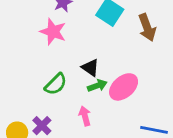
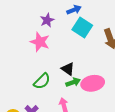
pink ellipse: (124, 87) -> (93, 83), turned 30

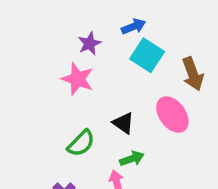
green arrow: (73, 82) -> (132, 159), moved
pink ellipse: (93, 83) -> (172, 115), moved, turned 65

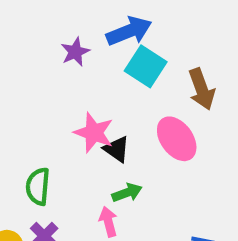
blue arrow: (133, 26) -> (129, 31), size x1.5
pink star: (78, 79) -> (94, 133), moved
green semicircle: (81, 143) -> (38, 186), moved, turned 140

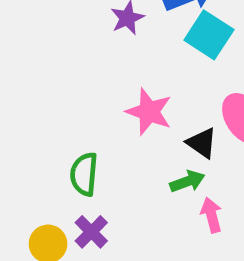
black triangle: (117, 149) -> (202, 143), moved
pink arrow: (108, 222) -> (211, 215), moved

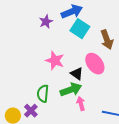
green semicircle: (84, 174) -> (43, 94), moved
green arrow: (187, 181) -> (71, 90), size x1.5

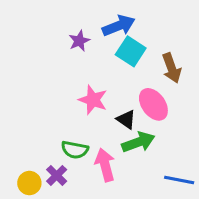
green arrow: (71, 90) -> (138, 142), moved
green semicircle: (43, 94) -> (75, 150), turned -84
pink arrow: (81, 104) -> (105, 165), moved, size x1.5

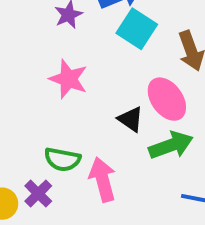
pink star: (93, 100) -> (68, 79), moved
green arrow: (138, 142) -> (171, 145), moved

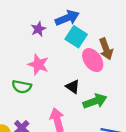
pink ellipse: (167, 99) -> (93, 60), moved
green semicircle: (62, 159) -> (22, 87), moved

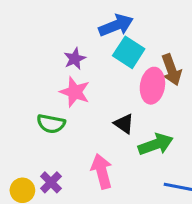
purple star: (38, 29) -> (75, 59), moved
pink ellipse: (93, 60) -> (152, 86), turned 45

